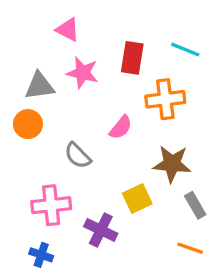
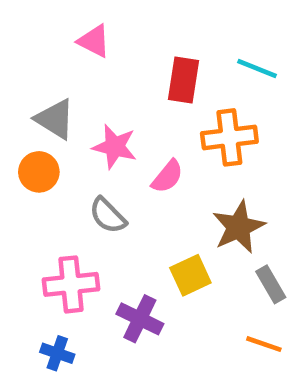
pink star: (83, 73) -> (115, 147), moved
gray triangle: (40, 86) -> (55, 119), turned 40
brown star: (172, 164) -> (239, 227), turned -30

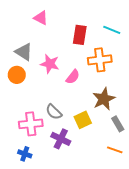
gray semicircle: (108, 216) -> (54, 112), moved

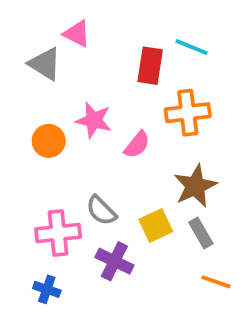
cyan line: (112, 30) -> (192, 47), moved
gray triangle: (24, 52) -> (45, 64), moved
orange circle: (17, 75) -> (49, 141), moved
gray rectangle: (118, 124) -> (201, 233), moved

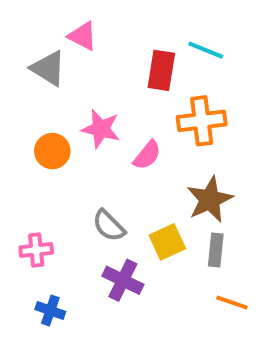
pink cross: (58, 233) -> (36, 250), moved, size x0.7
gray rectangle: (201, 233) -> (216, 250), turned 36

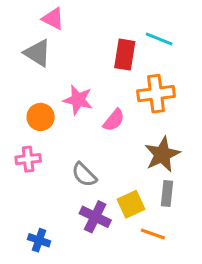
pink triangle: (83, 36) -> (53, 19), moved
yellow square: (167, 242) -> (131, 204), moved
pink cross: (36, 250) -> (28, 159), moved
orange line: (232, 302) -> (153, 234), moved

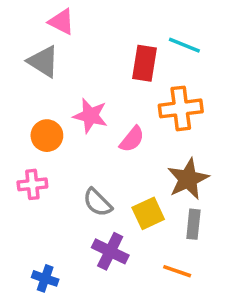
yellow square: (131, 204) -> (148, 213), moved

